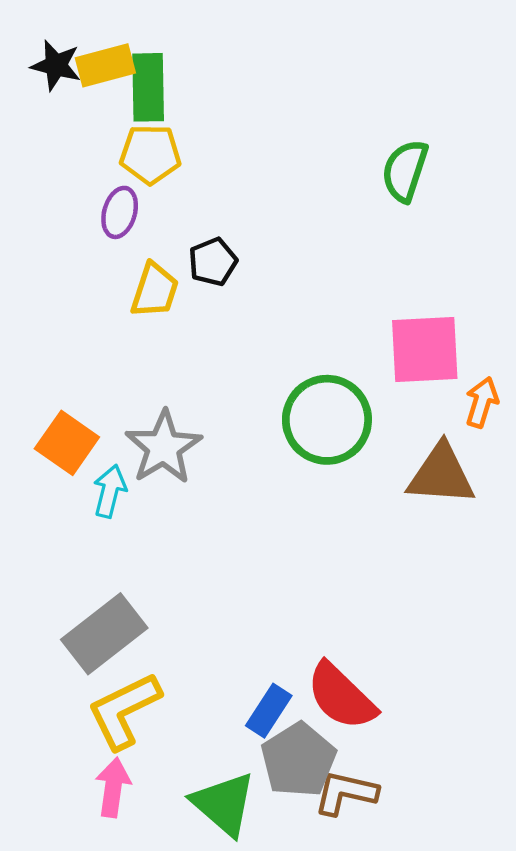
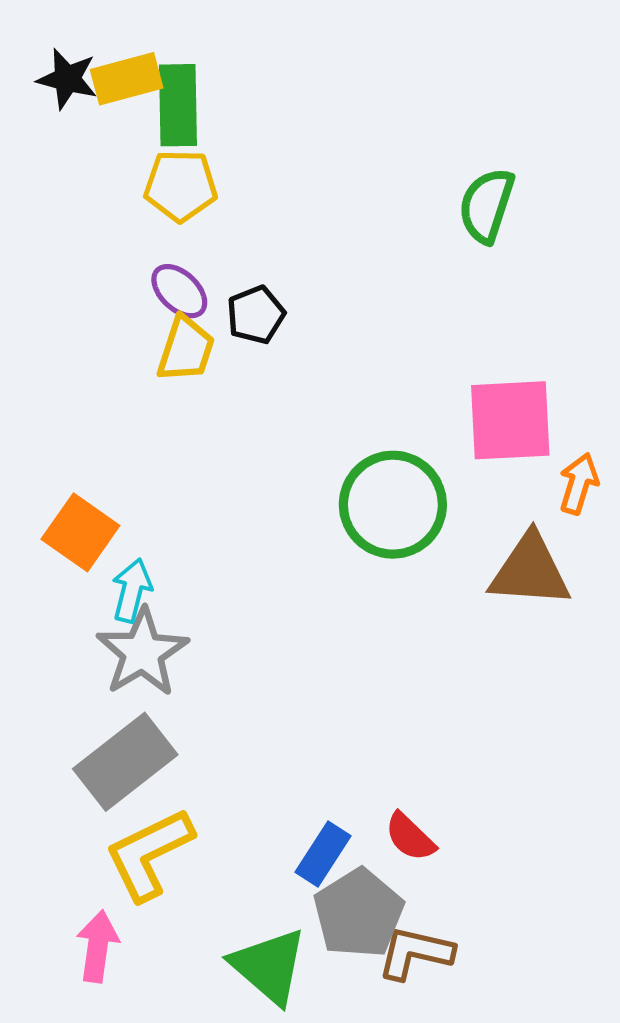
purple ellipse: (120, 212) -> (179, 291), moved, turned -63
gray star: (163, 447) -> (142, 652), moved
red semicircle: (341, 696) -> (410, 837), size x0.6
pink arrow: (113, 787) -> (98, 946), moved

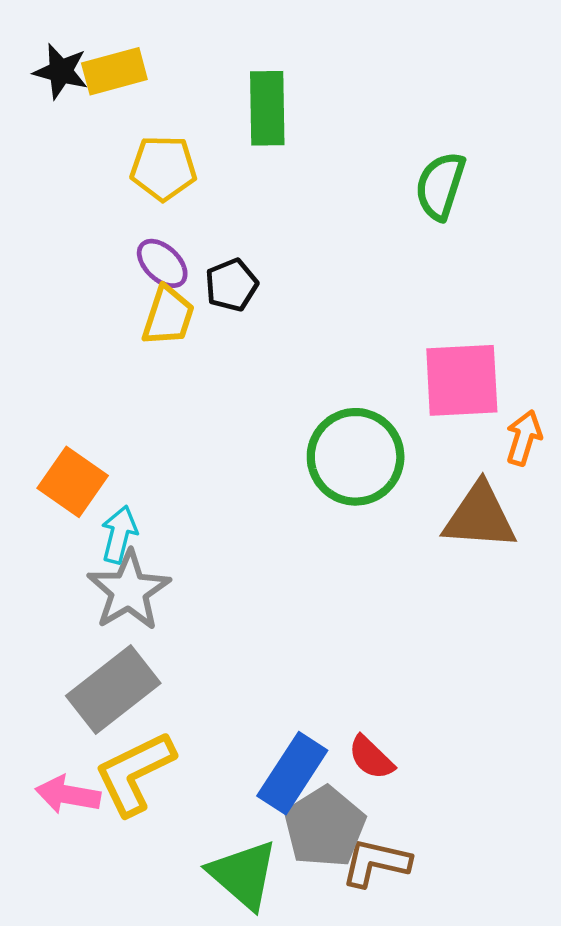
green rectangle: (178, 105) -> (267, 108), moved
blue rectangle: (323, 854) -> (292, 773), size x1.4
pink arrow: (98, 946) -> (68, 795), moved, turned -88

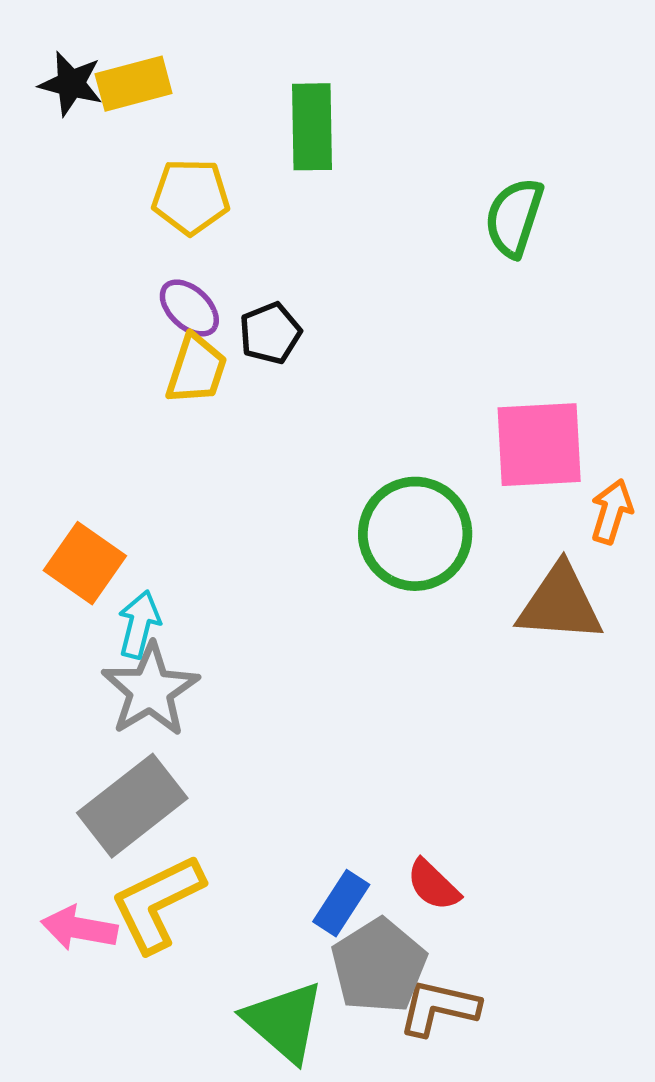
blue rectangle: (292, 773) -> (341, 903), size x0.7

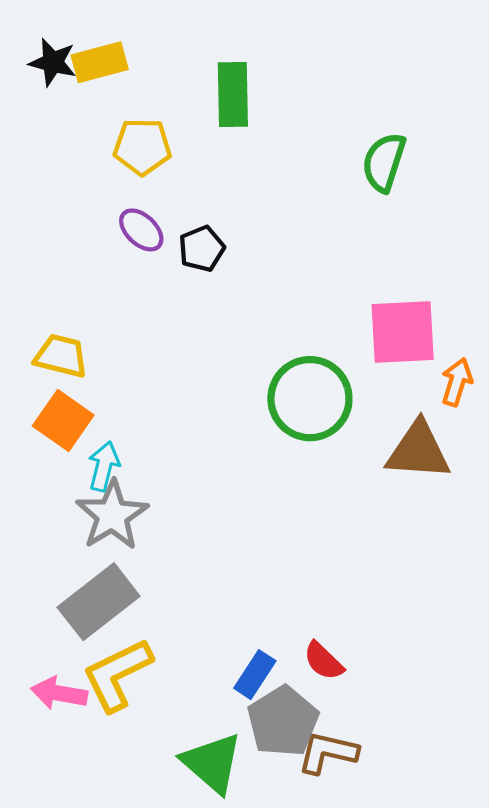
yellow trapezoid: (196, 369) -> (61, 356), moved, turned -94

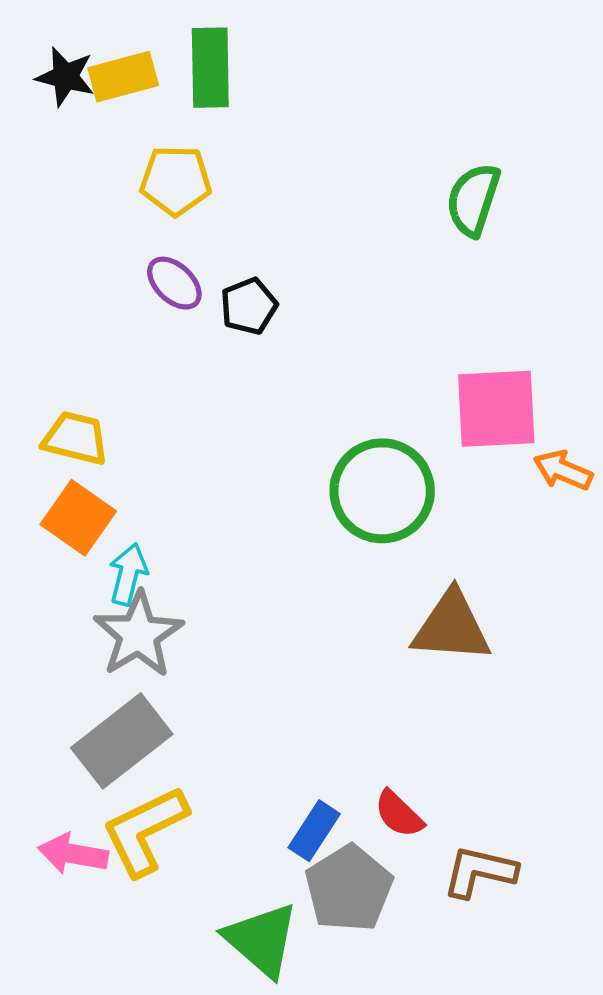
green rectangle: (233, 95) -> (210, 68), moved
orange arrow: (457, 382) -> (563, 470), turned -84
brown triangle: (418, 451) -> (451, 627), moved
brown L-shape: (328, 753) -> (480, 872), moved

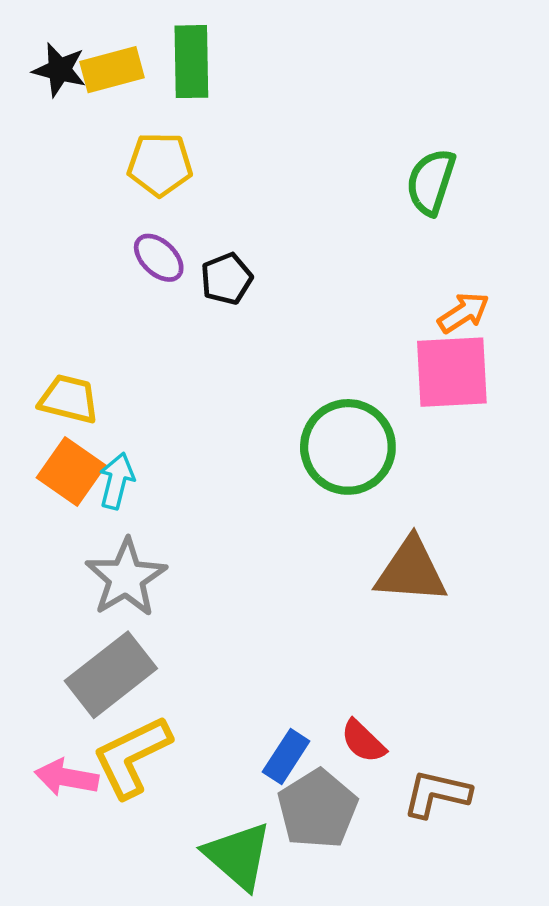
orange arrow: (563, 470) -> (464, 313), moved, turned 124
cyan arrow: (128, 574) -> (117, 481), moved

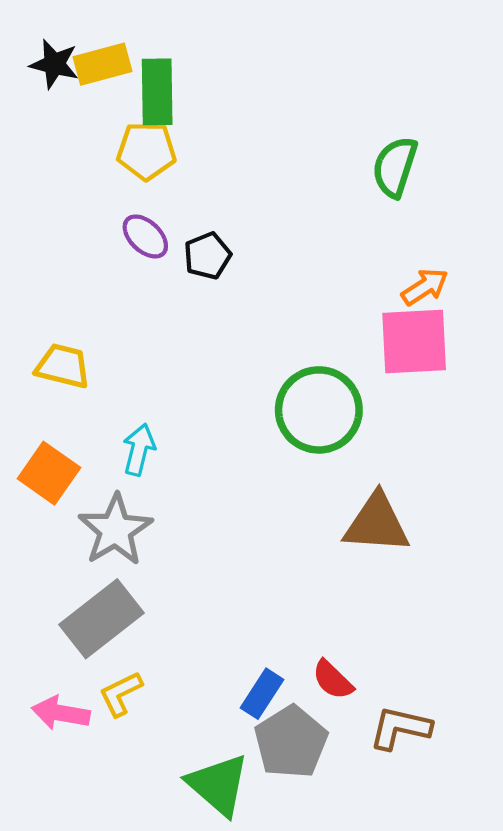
green rectangle: (191, 62) -> (157, 92), moved
orange square: (71, 471) -> (49, 473), moved
cyan arrow: (117, 481) -> (139, 450), moved
yellow L-shape: (132, 756) -> (121, 694), size x0.6

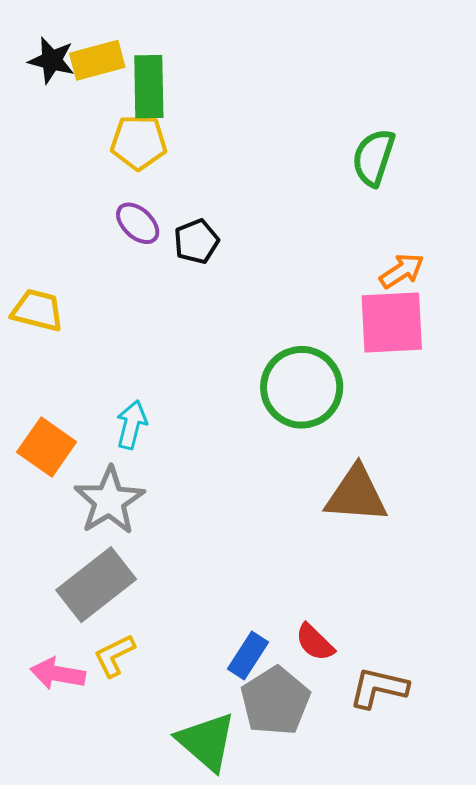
yellow trapezoid: (63, 366) -> (37, 310), moved

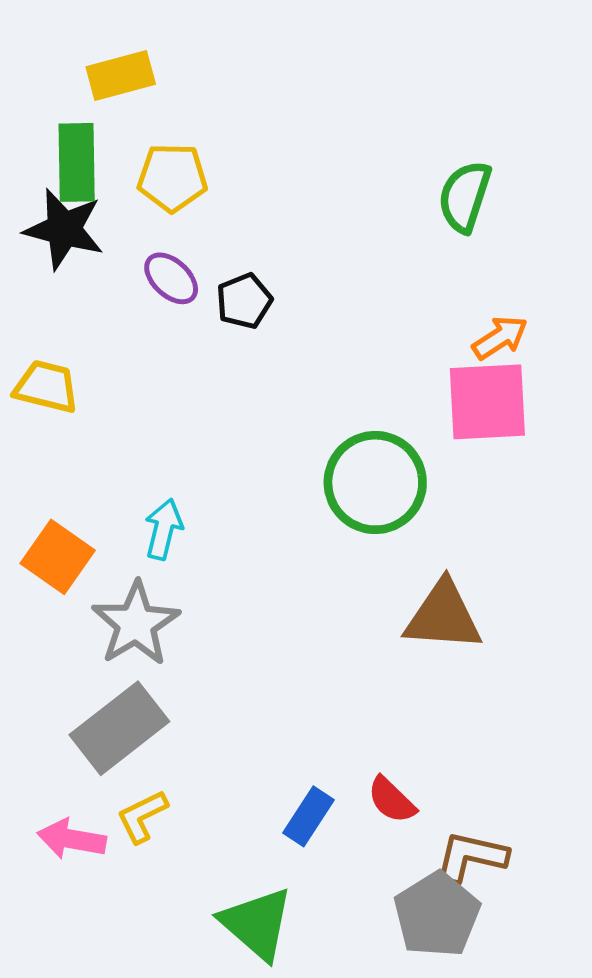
black star: (52, 60) -> (64, 229), moved, size x1.4
green rectangle: (149, 87) -> (77, 162), moved
gray pentagon: (275, 701) -> (437, 915), moved

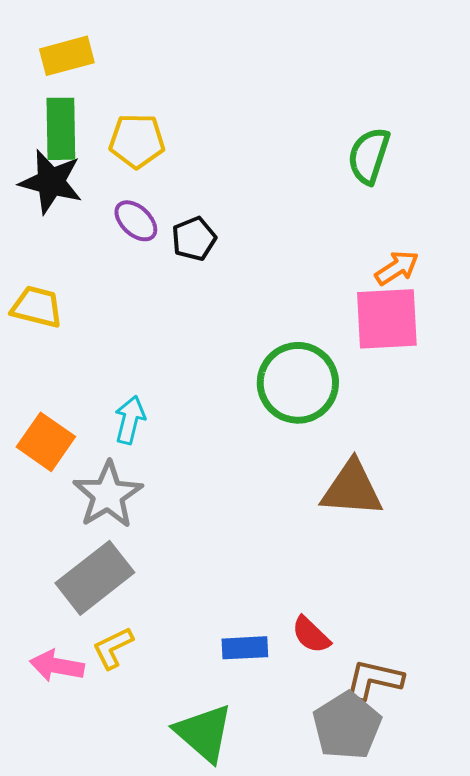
yellow rectangle: (121, 75) -> (67, 56), moved
blue rectangle: (308, 816) -> (245, 648), turned 54

